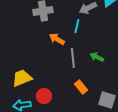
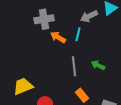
orange arrow: (57, 39) -> (58, 37), moved

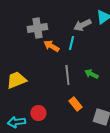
yellow trapezoid: (23, 86) -> (16, 80), moved

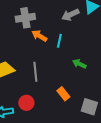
cyan line: (71, 43) -> (59, 41), moved
gray line: (67, 75) -> (35, 72), moved

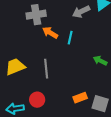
green arrow: (79, 64) -> (100, 61), moved
orange rectangle: (63, 94) -> (80, 98), moved, turned -72

